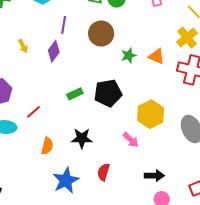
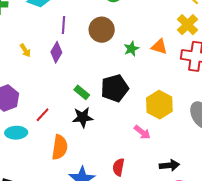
green rectangle: (75, 94) -> (82, 92), turned 70
black star: (82, 138) -> (83, 117), moved
orange semicircle: (47, 146) -> (60, 147), size x1.4

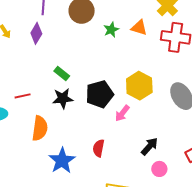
black pentagon: (115, 88) -> (100, 94), moved
red line: (43, 115) -> (23, 96), turned 35
pink arrow: (142, 132) -> (122, 113), turned 90
black arrow: (169, 165) -> (150, 146), turned -42

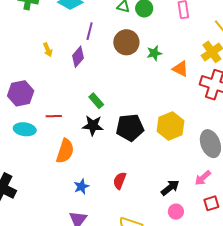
green star: (111, 30) -> (154, 53), moved
pink arrow: (122, 113) -> (203, 178), moved
blue star: (62, 161) -> (81, 187), size x0.6

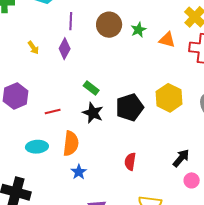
black star: (93, 125) -> (93, 113), turned 30
cyan ellipse: (25, 129) -> (37, 147), moved
blue star: (81, 187) -> (79, 172), moved

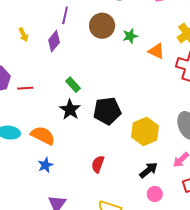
yellow hexagon: (169, 98) -> (145, 131), moved
red line: (53, 112) -> (25, 88), moved
orange semicircle: (71, 143) -> (43, 136), turned -80

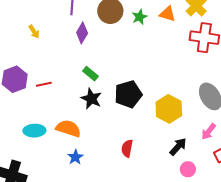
purple diamond: (54, 41) -> (82, 33), moved
orange triangle: (156, 51) -> (167, 14), moved

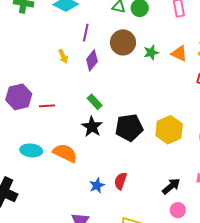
yellow arrow: (34, 32) -> (63, 56), moved
yellow hexagon: (169, 109) -> (169, 130), moved
blue star: (75, 157) -> (97, 186), moved

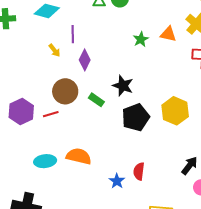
brown circle: (123, 42) -> (65, 91), moved
yellow arrow: (63, 56) -> (54, 50), moved
black star: (92, 127) -> (123, 86), moved

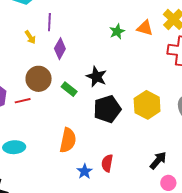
orange semicircle: (79, 156) -> (68, 140), moved, turned 85

